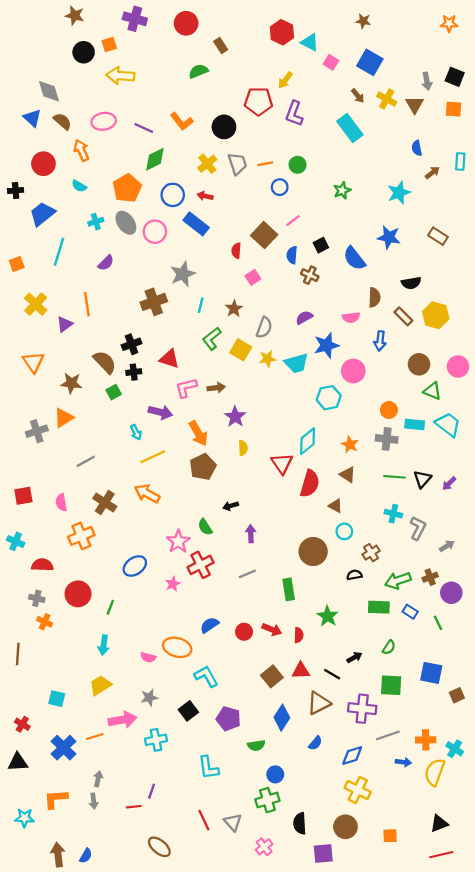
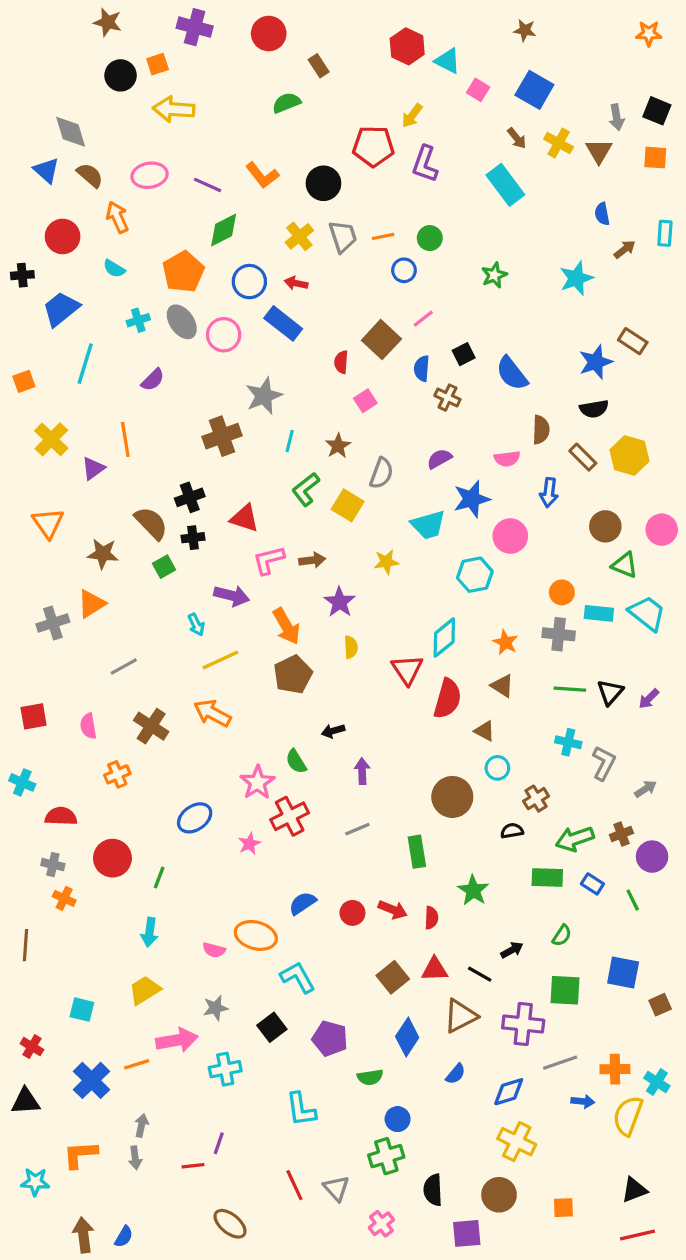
blue star: (389, 237) -> (596, 362), moved, turned -30
yellow star: (267, 359) -> (386, 562), moved
orange cross: (81, 536) -> (117, 774), size x0.7

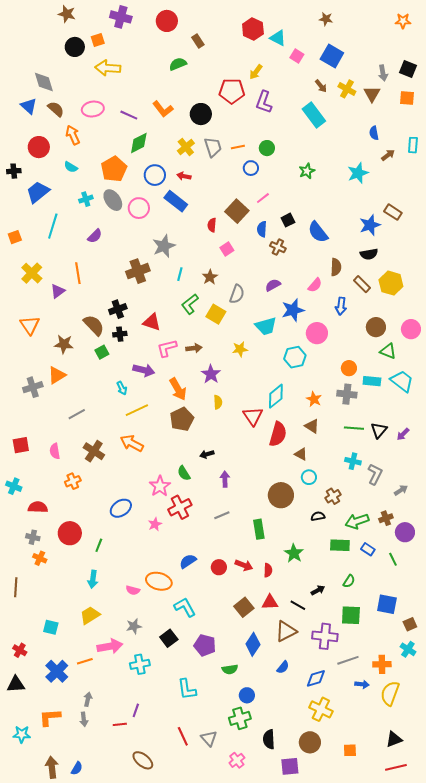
pink semicircle: (507, 459) -> (315, 285), turned -42
cyan cross: (657, 1082) -> (408, 649), moved

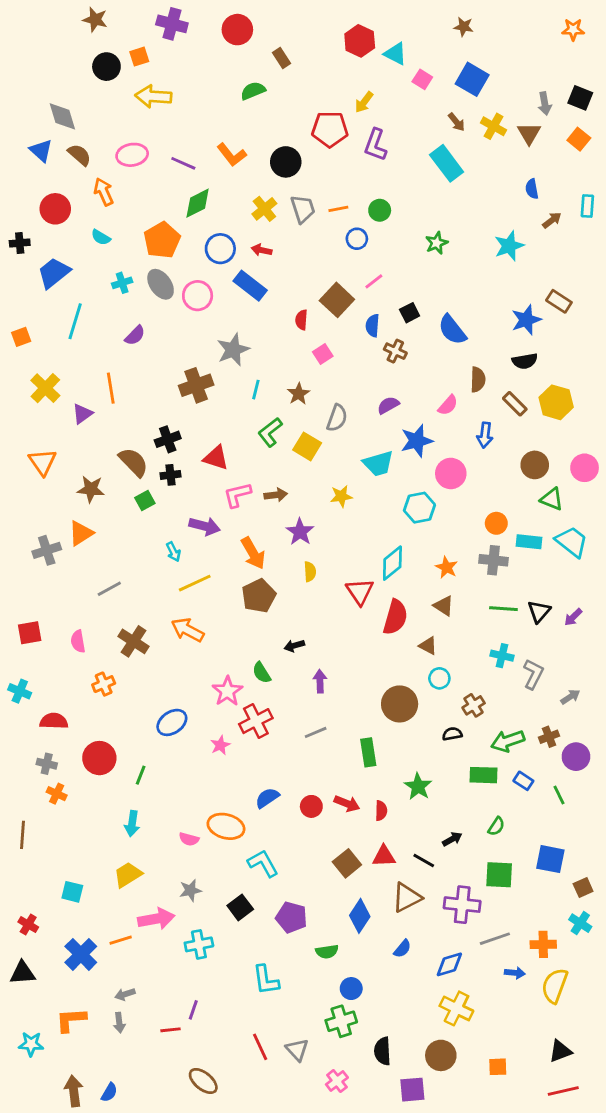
orange square: (407, 98) -> (579, 139), turned 35
gray arrow: (88, 699) -> (125, 994), turned -120

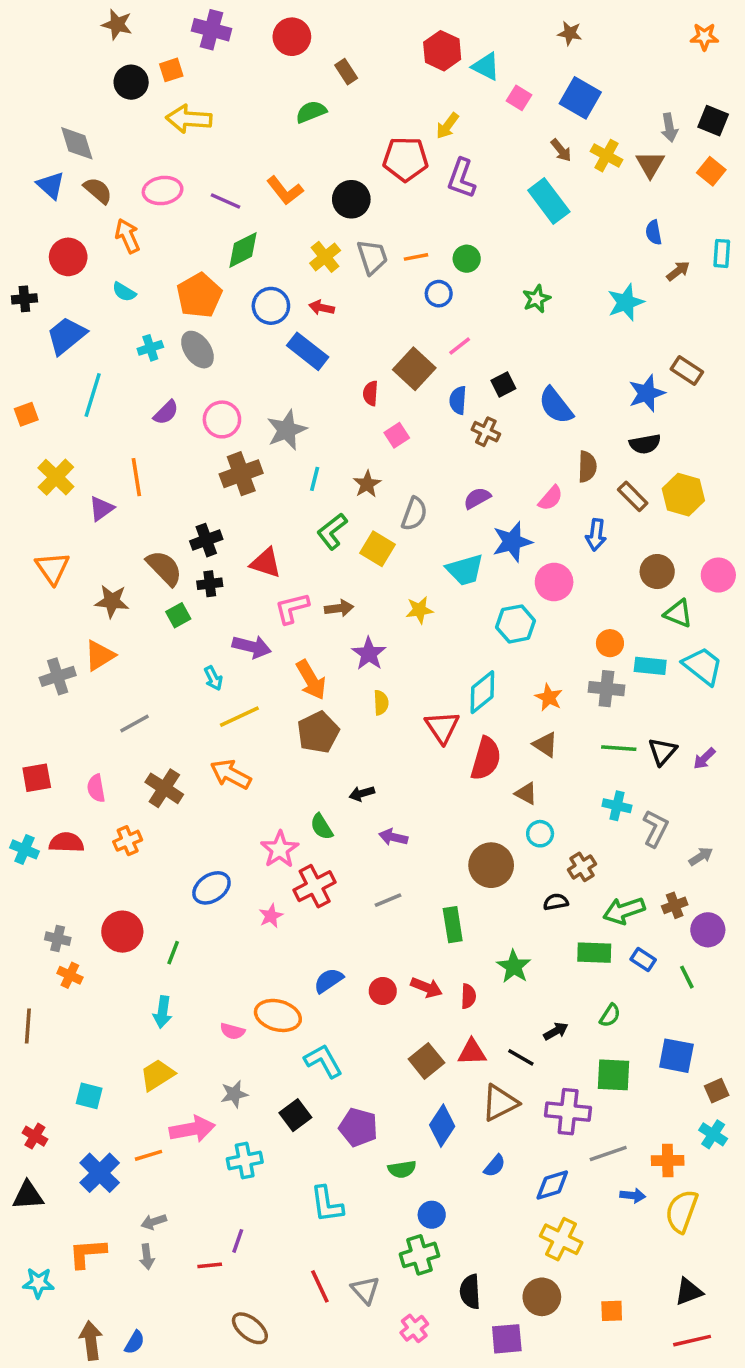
pink circle: (198, 296) -> (222, 419), moved
purple arrow: (320, 681) -> (393, 837), turned -75
red semicircle: (54, 721) -> (66, 842), moved

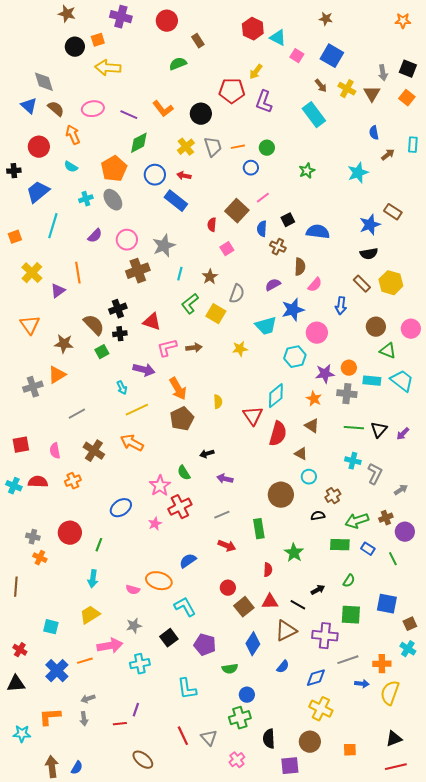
blue semicircle: (556, 405) -> (318, 232), turned 135
brown semicircle: (587, 467) -> (300, 267), moved
purple star: (369, 654) -> (325, 374), moved, turned 30
red arrow: (426, 988) -> (227, 546), moved
red circle: (383, 991) -> (228, 588), moved

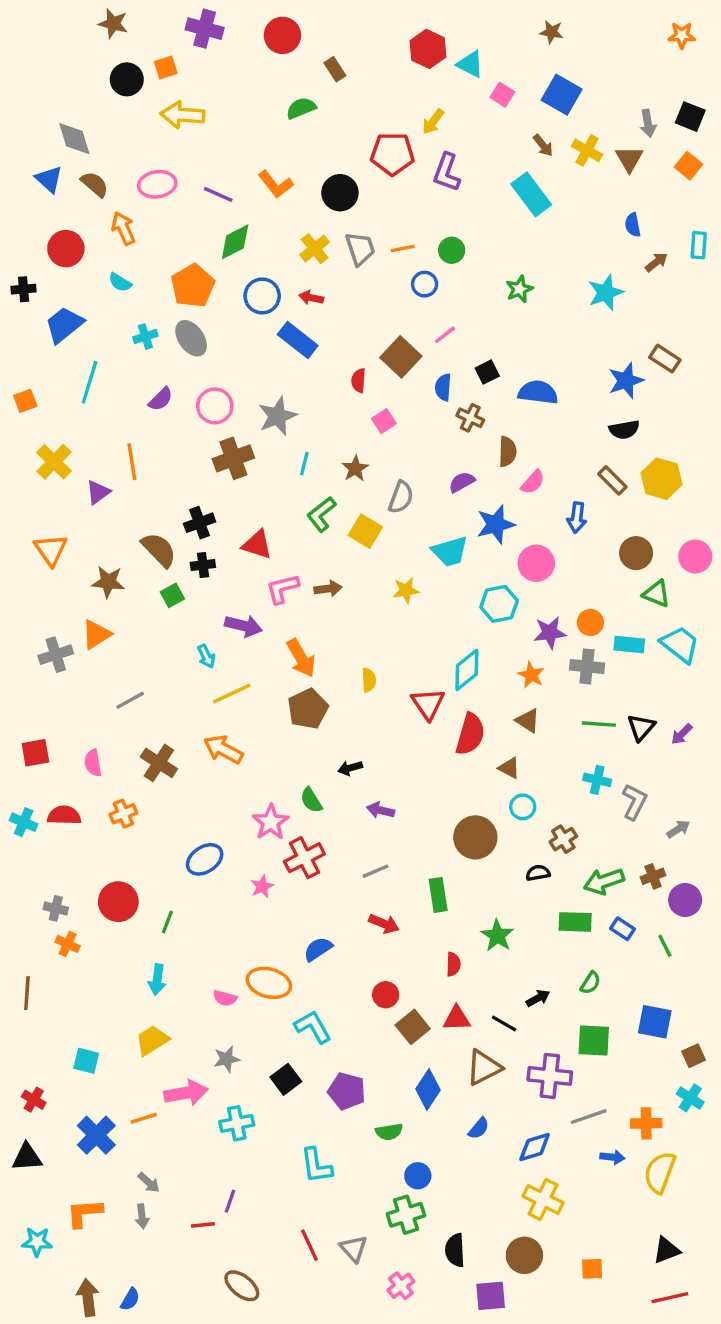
gray arrow: (88, 699) -> (149, 1183), turned -120

